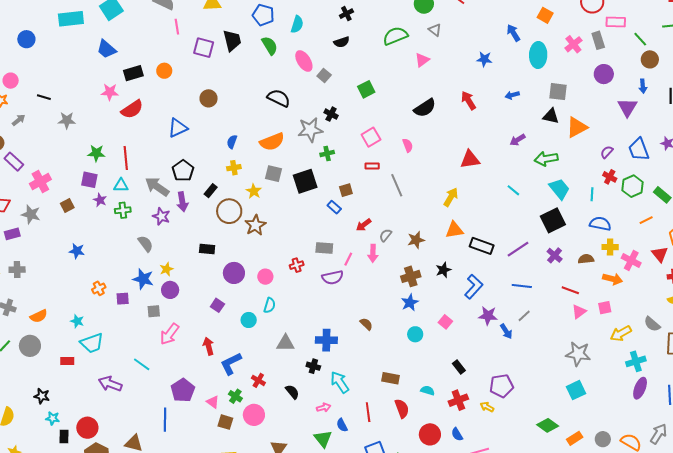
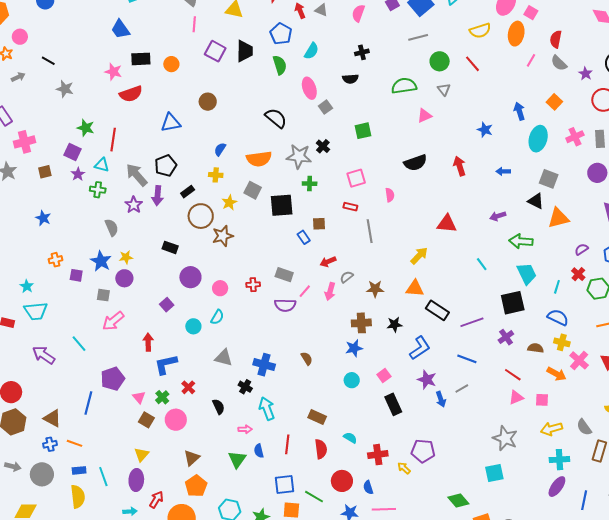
black rectangle: (459, 367) -> (393, 404), moved, size x1.5

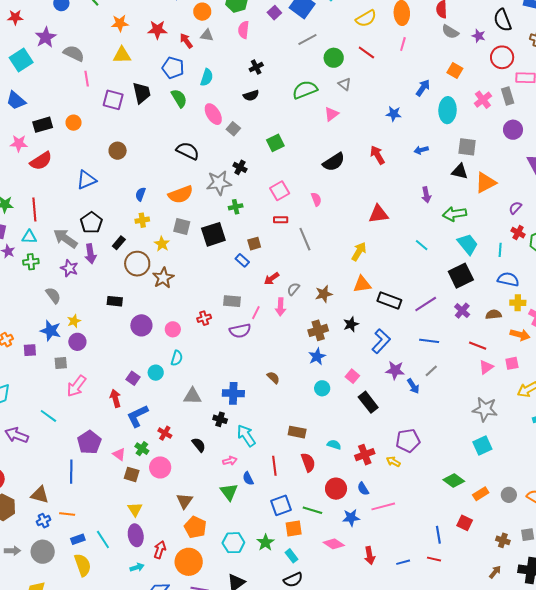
pink line: (531, 60) -> (403, 44), moved
blue arrow: (519, 111) -> (423, 88), turned 66
purple arrow: (498, 216) -> (426, 195), turned -70
purple square: (167, 305) -> (133, 378), moved

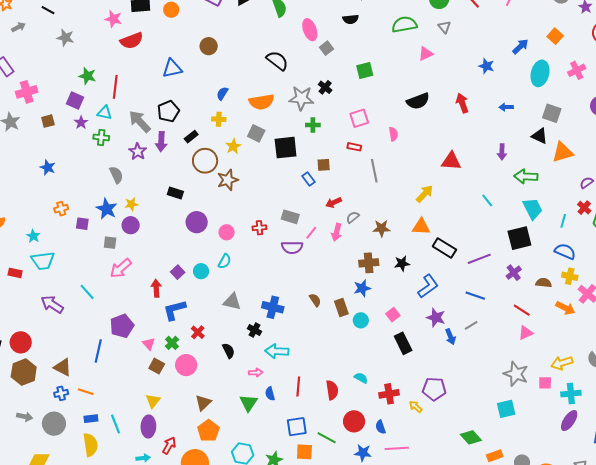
pink square: (512, 363) -> (545, 383), moved
brown rectangle: (297, 432) -> (341, 308), moved, turned 48
cyan arrow: (246, 436) -> (277, 351), turned -65

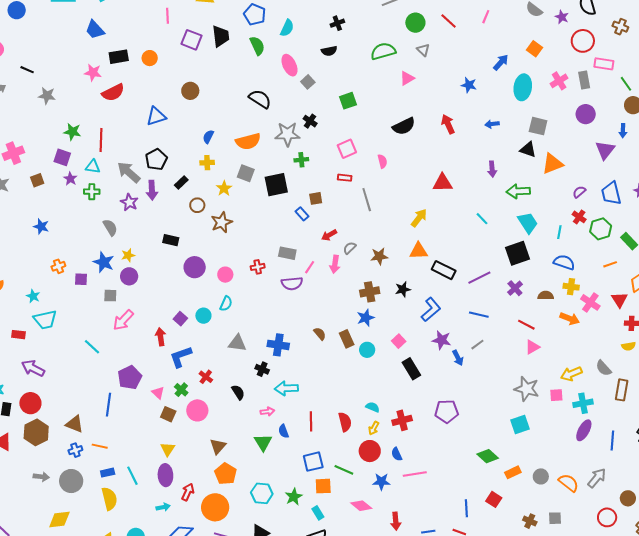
brown circle: (205, 161) -> (197, 205), size x0.6
purple arrow: (52, 304) -> (33, 368), moved
yellow arrow: (416, 407) -> (374, 428), moved, turned -96

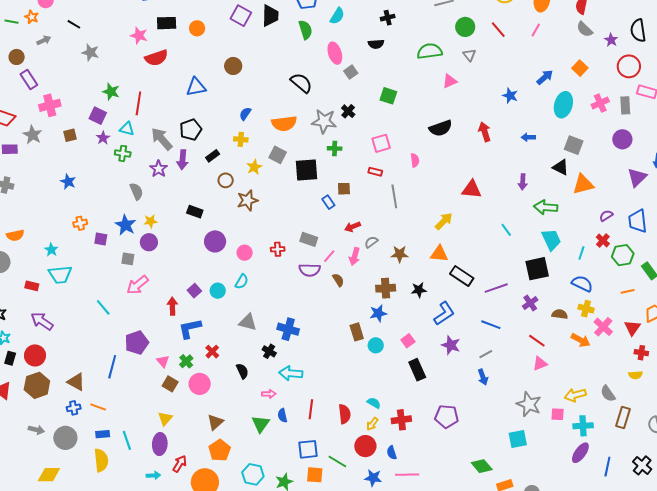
green square: (348, 101) -> (388, 96), turned 30
brown semicircle: (320, 334) -> (338, 280), moved
blue arrow: (458, 358) -> (483, 377), moved

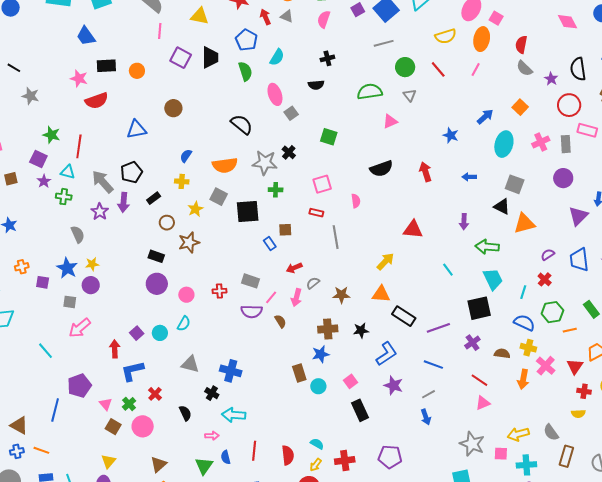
black rectangle: (195, 212) -> (156, 256), moved
green hexagon: (623, 255) -> (552, 312), moved
orange arrow: (581, 340) -> (523, 379), turned 72

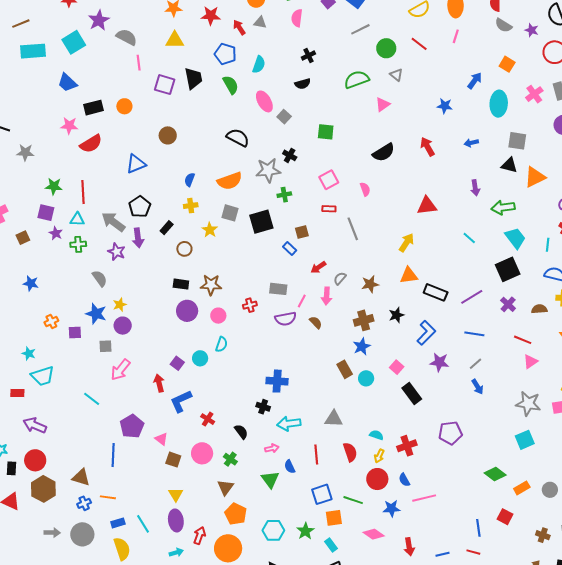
brown star: (189, 242) -> (211, 285), moved, turned 30
gray triangle: (190, 364) -> (334, 419), moved
green cross: (129, 404) -> (230, 459), moved

